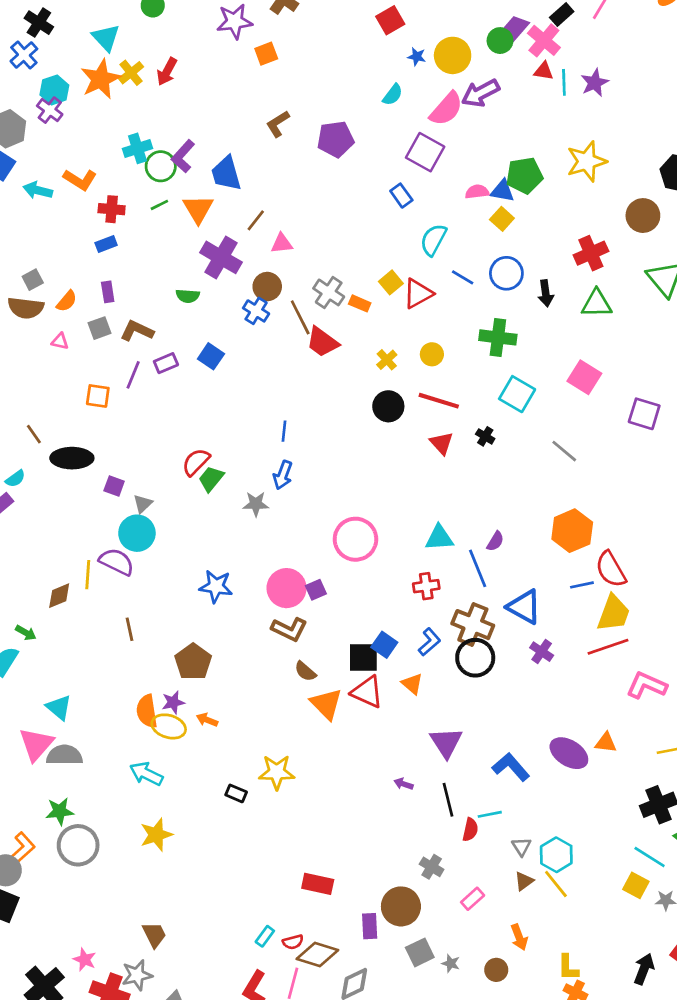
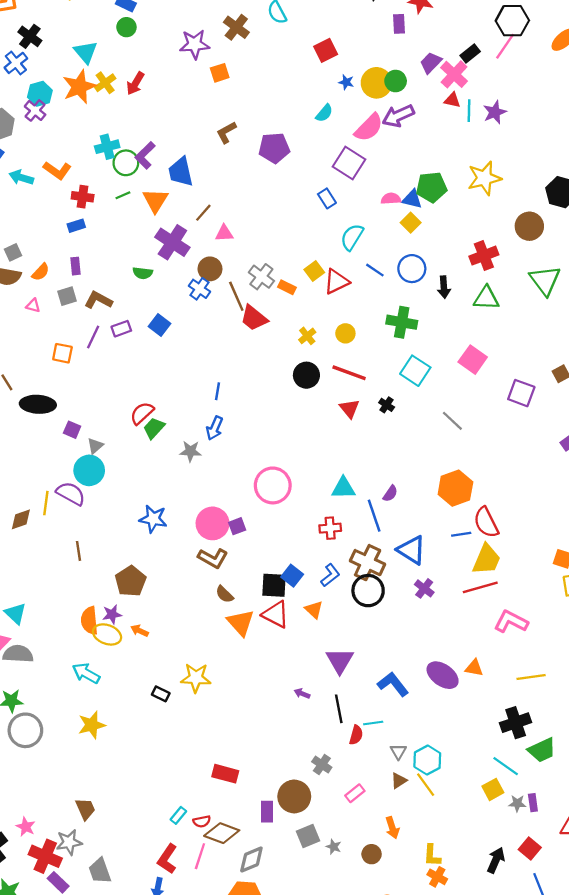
green circle: (500, 41) -> (396, 81), moved
yellow square: (636, 885) -> (493, 789), turned 30

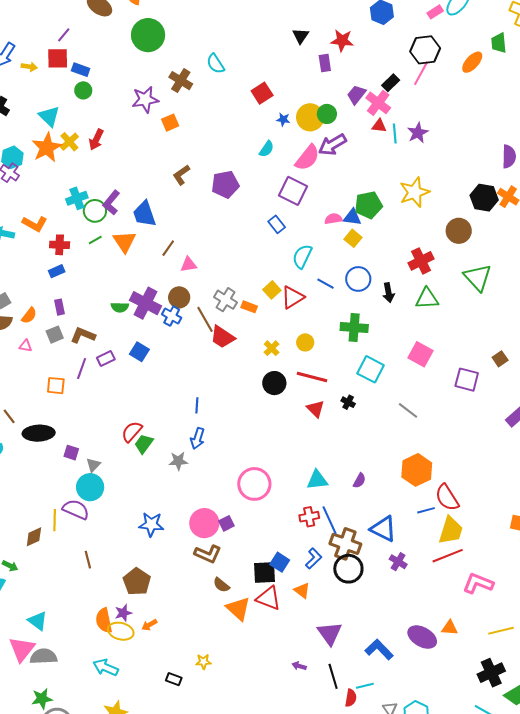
purple cross: (172, 242) -> (146, 303), moved
blue line: (374, 516) -> (330, 520), moved
orange arrow: (140, 631) -> (149, 625), turned -49
yellow star: (196, 678) -> (203, 662), size x0.6

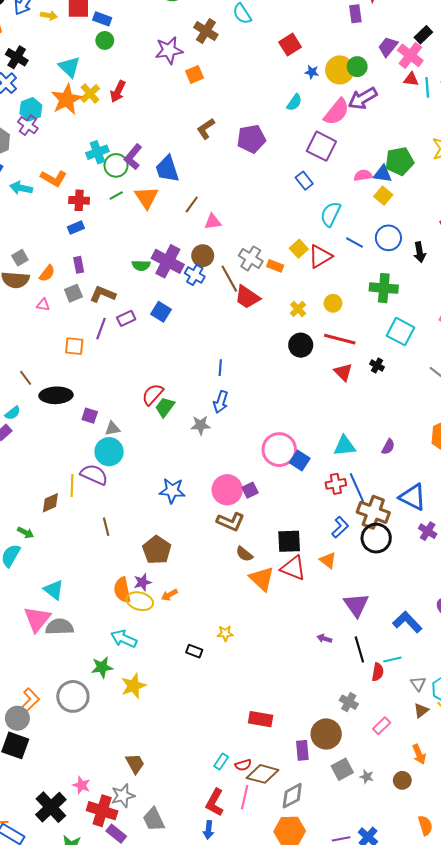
gray triangle: (93, 465) -> (112, 429), turned 35
blue square: (280, 562) -> (300, 461), moved
green star: (42, 699) -> (102, 667), moved

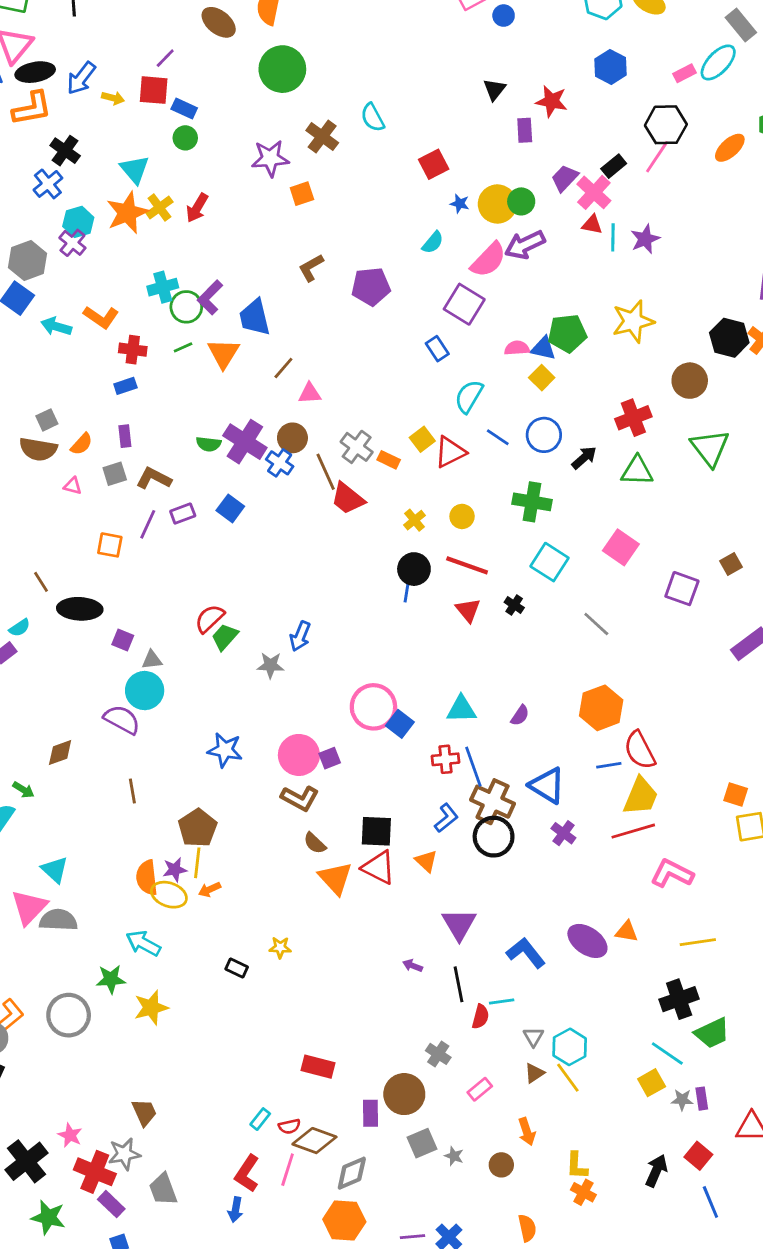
black arrow: (420, 252) -> (584, 458), turned -126
blue line: (220, 368) -> (407, 591), moved
yellow line: (72, 486) -> (197, 863), moved

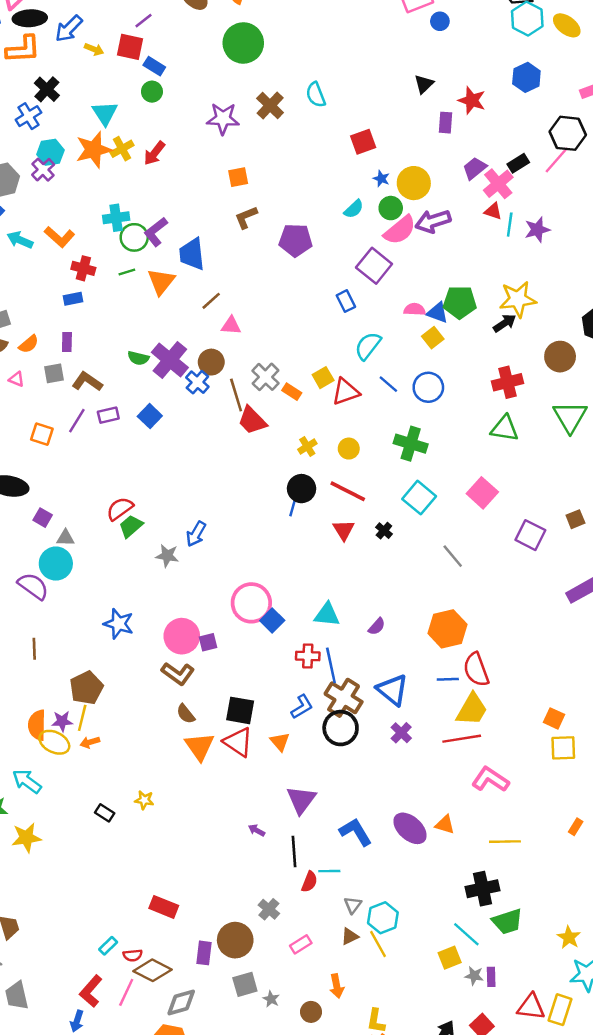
orange square: (302, 194) -> (238, 177), moved
green circle: (521, 201) -> (391, 208), moved
black arrow: (584, 458) -> (505, 323), moved

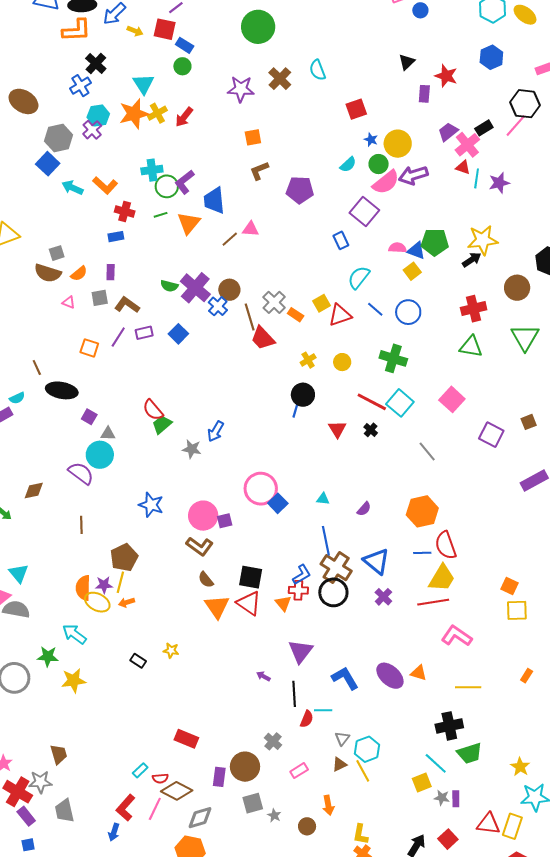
pink triangle: (231, 326) -> (251, 229), moved
red line: (348, 491) -> (372, 402), moved
red semicircle: (120, 509) -> (153, 410), turned -95
cyan triangle: (327, 615) -> (323, 499), size x0.6
red cross: (308, 656) -> (298, 590), moved

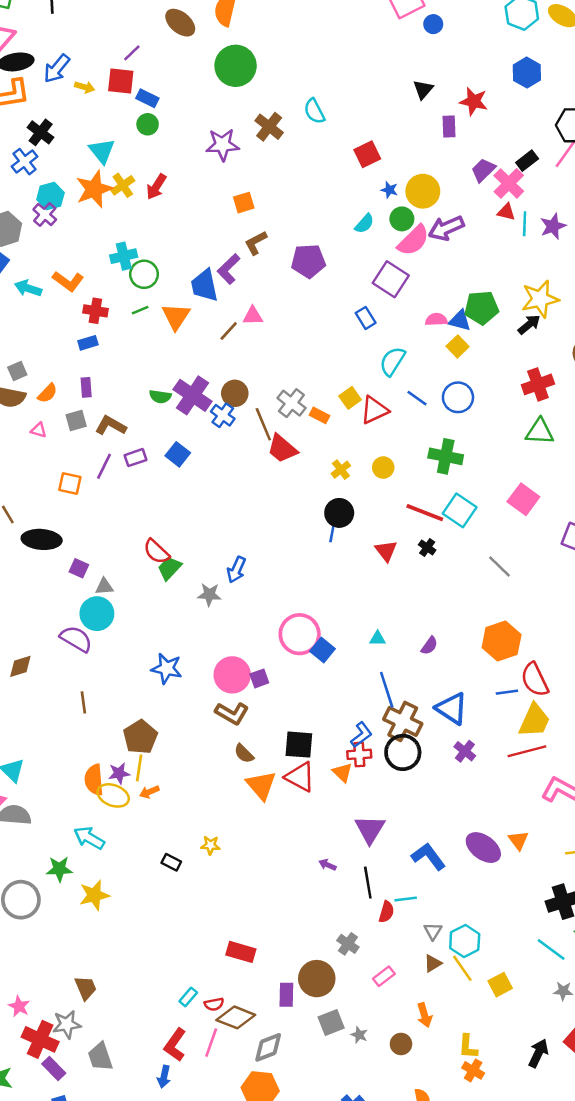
purple L-shape: (185, 182) -> (229, 269), moved
orange triangle: (419, 673) -> (518, 840), turned 42
yellow square: (422, 783) -> (500, 985), moved

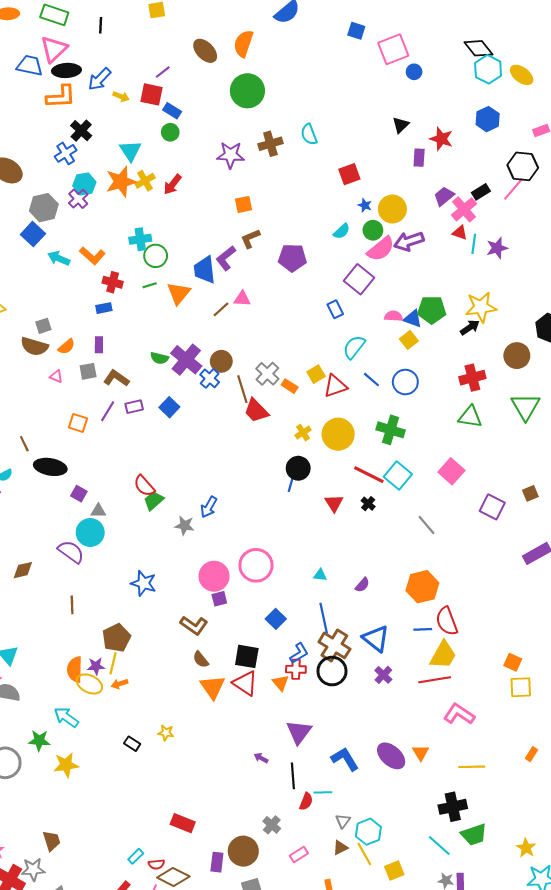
brown cross: (269, 127) -> (270, 144), turned 30
yellow circle: (383, 468) -> (338, 434), size x1.8
blue square: (323, 650) -> (276, 619), moved
pink circle: (232, 675) -> (214, 576), moved

